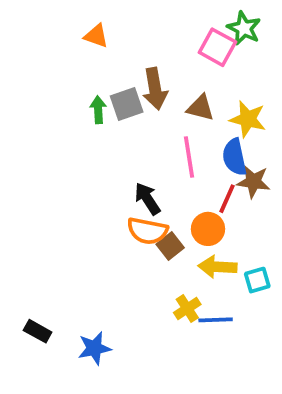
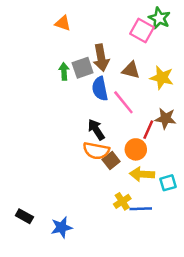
pink line: (189, 157) -> (123, 102), turned -30
blue semicircle: (235, 157) -> (100, 89), moved

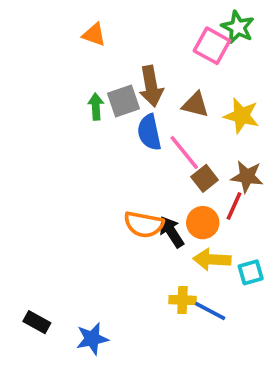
black arrow: (96, 130) -> (171, 232), moved
red line: (148, 130) -> (234, 206), moved
brown square: (111, 161) -> (205, 178), moved
yellow cross: (122, 201) -> (182, 300), turned 35
blue line: (141, 209) -> (210, 311), turned 30

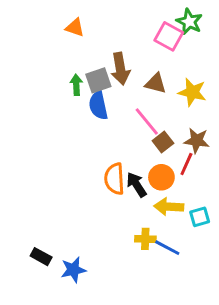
blue semicircle: (149, 132) -> (98, 105), moved
orange semicircle: (144, 224) -> (114, 179), turned 76
black rectangle: (37, 322) -> (41, 257), moved

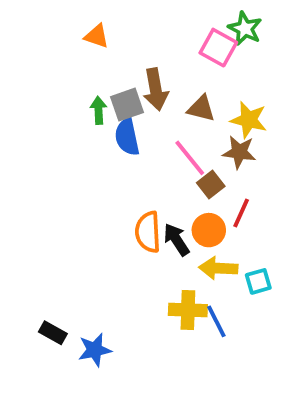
brown star: (197, 141) -> (239, 152), moved
yellow cross: (145, 239) -> (188, 310), size x1.4
blue line: (167, 248) -> (216, 321), turned 35

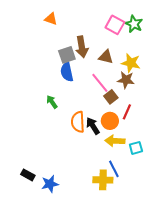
green star: (245, 29) -> (134, 24), moved
green arrow: (99, 110) -> (52, 102), moved, turned -32
yellow cross: (188, 310) -> (103, 180), moved

